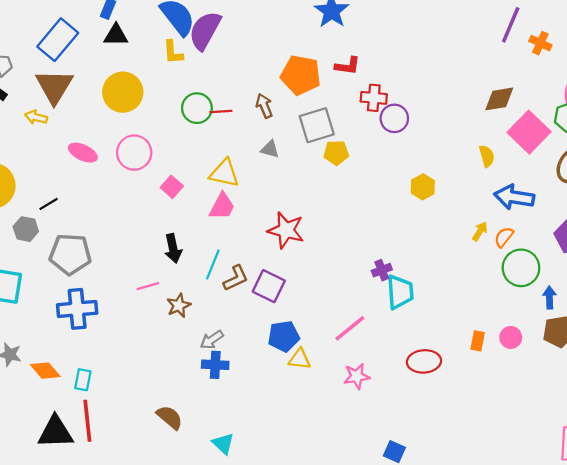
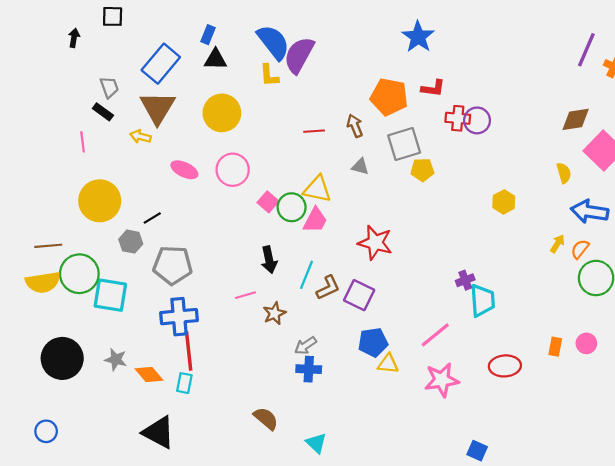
green circle: (197, 108) -> (292, 207), moved
purple circle: (394, 118) -> (477, 120), moved
pink star: (357, 376) -> (442, 380), size x1.4
red line: (87, 421) -> (189, 351), moved
black triangle: (55, 432) -> (159, 432), turned 30

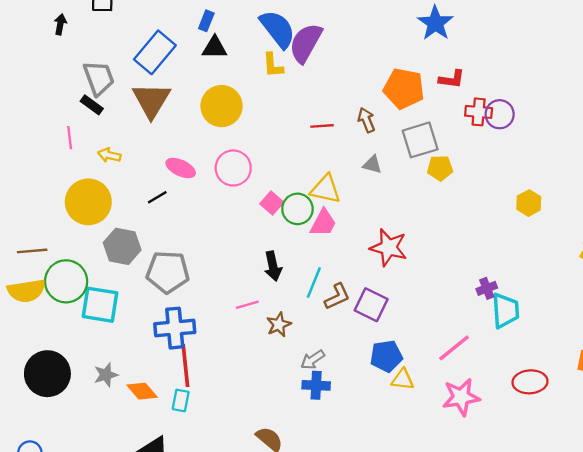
gray trapezoid: (109, 87) -> (99, 78), size x1.5
yellow arrow: (140, 137) -> (109, 155), moved
black line: (152, 218) -> (157, 197), moved
gray hexagon: (131, 242) -> (122, 246), size x1.4
gray star: (116, 359) -> (106, 375), turned -30

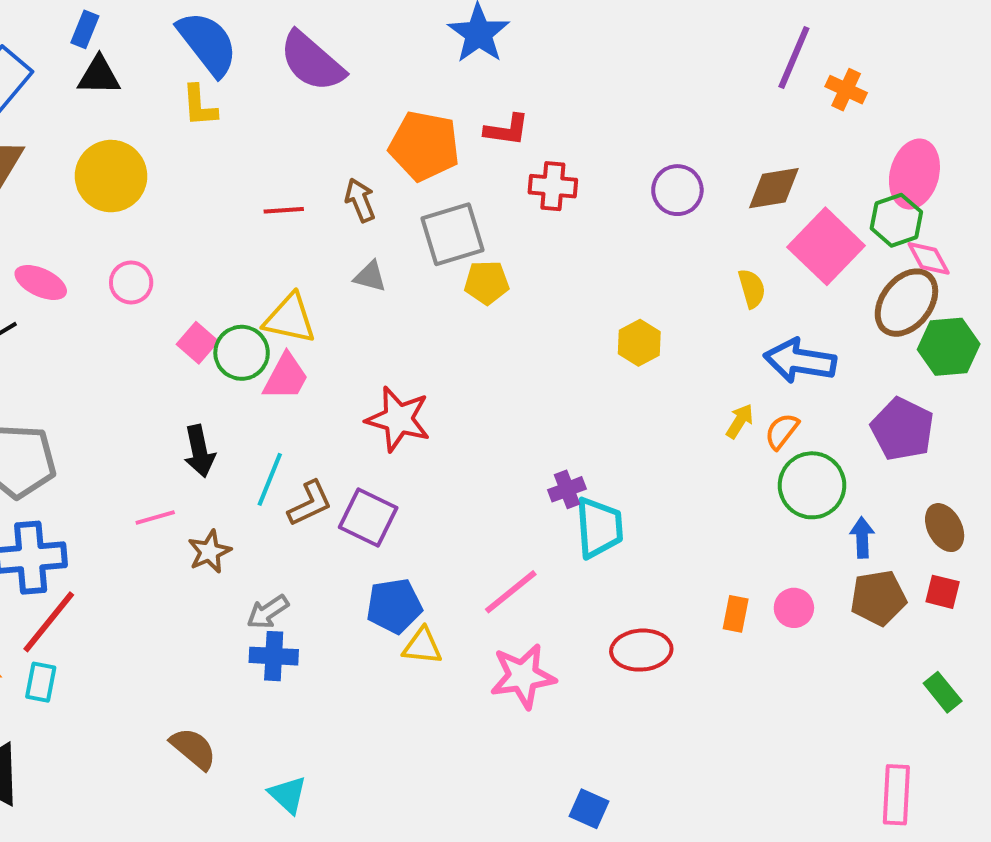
purple semicircle: (306, 43) -> (312, 62), moved, turned -78
purple circle: (500, 114) -> (677, 190), moved
pink circle: (233, 168) -> (131, 282), size x0.7
red line: (185, 365) -> (49, 622), turned 45

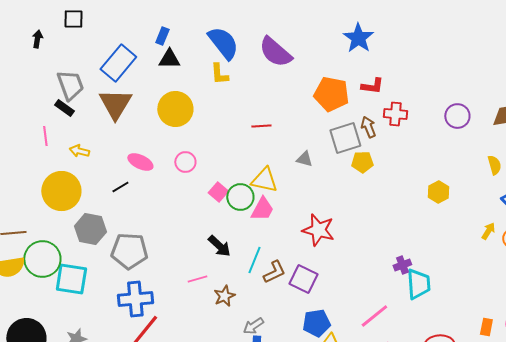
brown arrow: (360, 200) -> (368, 127), moved
black arrow: (199, 451) -> (219, 246), turned -35

